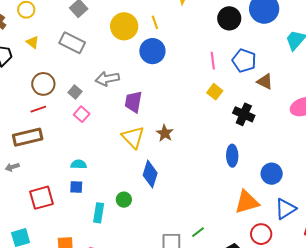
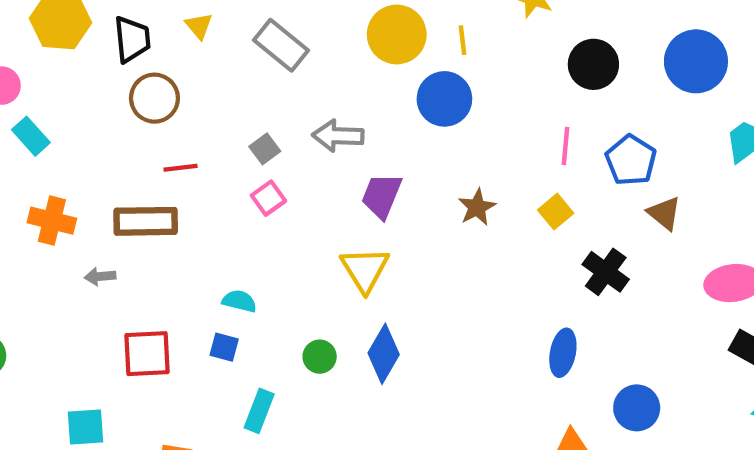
black circle: (229, 18) -> (593, 64), moved
brown circle: (43, 84) -> (154, 98), moved
brown star: (165, 133) -> (477, 207), moved
green circle: (124, 200) -> (320, 357), moved

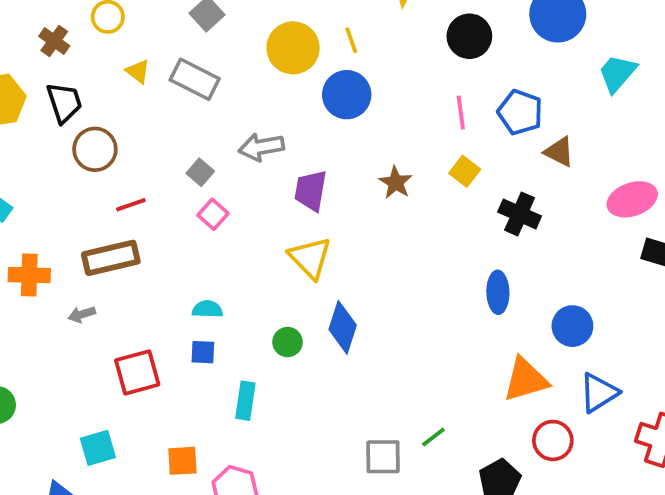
yellow triangle: (199, 26) -> (138, 71), moved

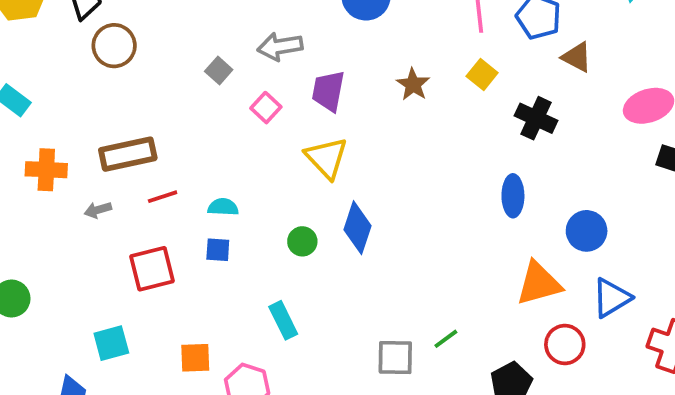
red line: (131, 205) -> (163, 197), moved
pink square: (213, 214) -> (266, 108), moved
cyan rectangle: (245, 401) -> (283, 320), moved, turned -36

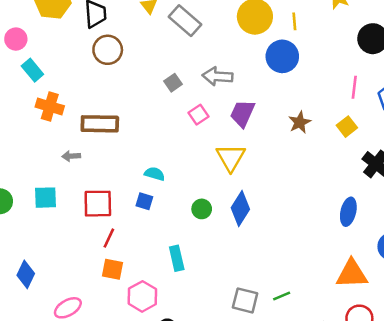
orange cross: (46, 170) -> (50, 106), moved
red line: (163, 197) -> (109, 238), moved, turned -60
cyan square: (111, 343) -> (45, 198), moved

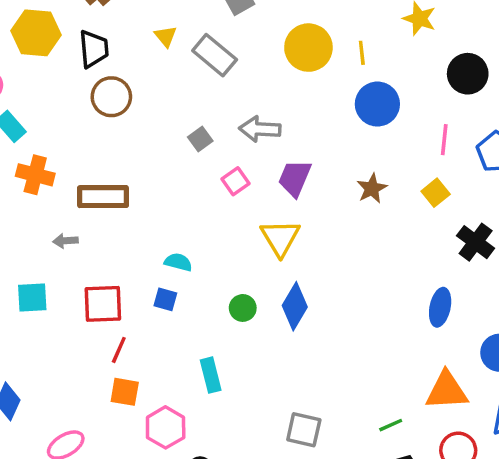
blue circle: (282, 56) -> (377, 104), moved
green line: (282, 296) -> (391, 425), moved

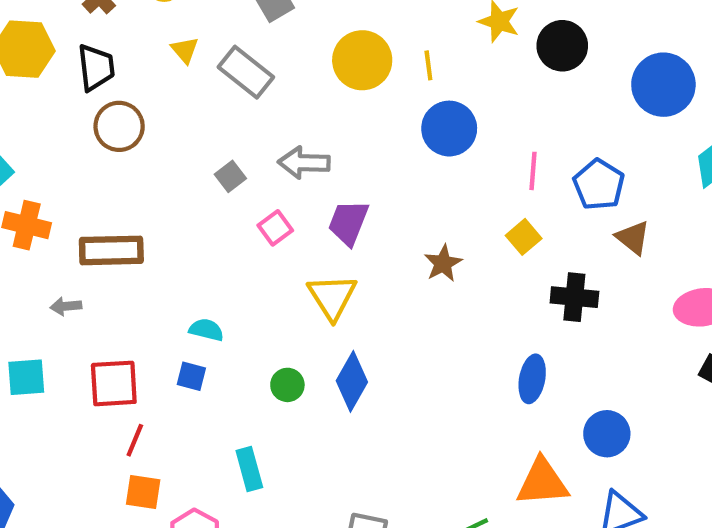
black circle: (468, 74) -> (562, 46), moved
brown star: (372, 188) -> (443, 263), moved
black cross: (476, 242) -> (574, 297), turned -30

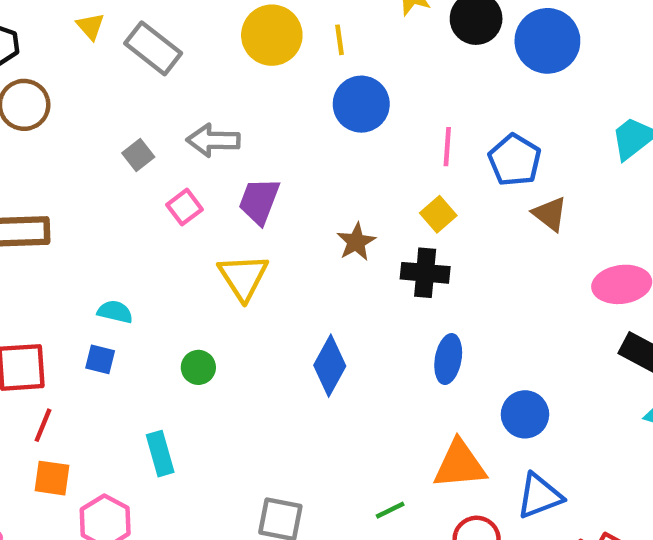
blue circle: (663, 85) -> (547, 41), moved
black cross: (574, 297) -> (425, 273), moved
blue diamond: (352, 381) -> (330, 366), moved

